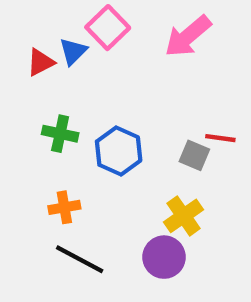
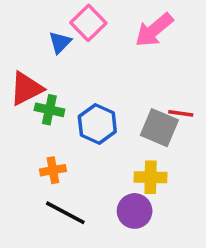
red triangle: (41, 62) -> (26, 89), moved, size x1.5
gray square: (194, 155) -> (159, 128), size x1.5
yellow cross: (184, 216) -> (151, 177), turned 36

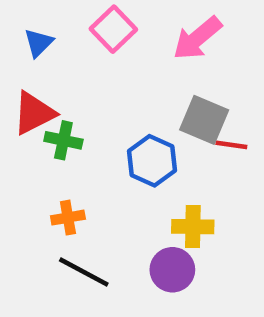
blue triangle: (60, 42) -> (38, 43), moved
blue hexagon: (97, 124) -> (152, 161), moved
gray square: (159, 128) -> (204, 120), moved

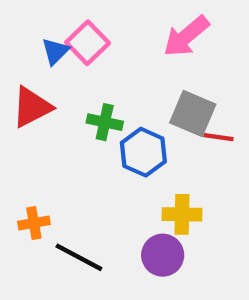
pink square: (113, 29) -> (88, 43), moved
blue triangle: (38, 43) -> (55, 51), moved
green cross: (63, 140) -> (105, 122), moved
orange cross: (68, 218) -> (34, 223), moved

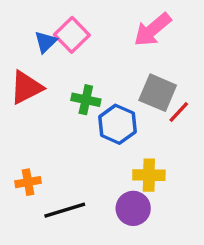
red line: (218, 137) -> (179, 112), turned -55
black line: (79, 257) -> (65, 210), turned -45

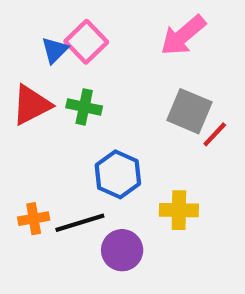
green cross: (86, 100) -> (84, 107), moved
blue hexagon: (117, 124) -> (118, 174), moved
purple circle: (133, 208) -> (122, 250), moved
black line: (65, 210) -> (80, 223), moved

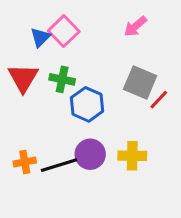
pink arrow: (183, 35) -> (135, 26), size x0.7
red triangle: (31, 105) -> (23, 78), turned -32
blue hexagon: (118, 174) -> (87, 104), moved
purple circle: (122, 250) -> (90, 154), moved

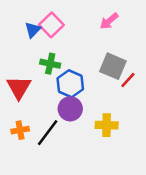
red triangle: (23, 78) -> (19, 88), moved
purple circle: (90, 154) -> (70, 109), moved
black line: (59, 165) -> (48, 133), turned -36

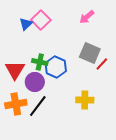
green cross: (50, 64) -> (40, 62), moved
purple circle: (70, 109) -> (35, 82), moved
orange cross: (20, 130) -> (16, 104), size x1.5

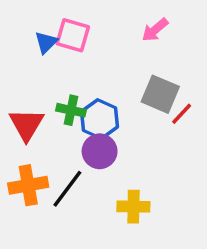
pink square: (41, 20) -> (73, 35), turned -30
purple circle: (35, 82) -> (100, 151), moved
yellow cross: (85, 100) -> (133, 207), moved

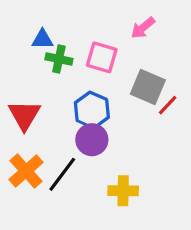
pink square: (73, 35) -> (102, 57), moved
blue triangle: (46, 42) -> (42, 39), turned 45
green cross: (71, 110) -> (59, 59), moved
orange cross: (28, 185) -> (26, 171), turned -32

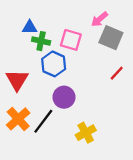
gray square: (148, 87) -> (111, 38), moved
blue hexagon: (92, 110) -> (54, 64), moved
yellow cross: (123, 191) -> (86, 133), turned -30

